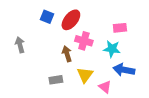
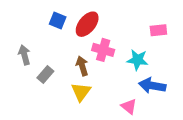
pink rectangle: (120, 28) -> (158, 30), moved
yellow triangle: (85, 75) -> (81, 92), moved
gray rectangle: (56, 80) -> (45, 75), moved, turned -40

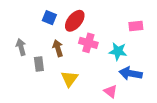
brown arrow: (82, 66) -> (58, 48), moved
gray rectangle: (45, 75) -> (39, 64), turned -48

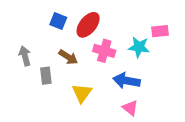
brown arrow: (58, 48) -> (68, 57), turned 140
cyan star: (118, 51) -> (139, 47), moved
blue arrow: (131, 73) -> (127, 81), moved

